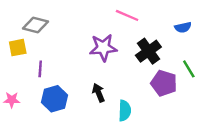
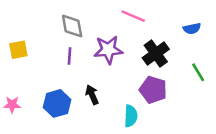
gray diamond: (35, 25) -> (72, 26), moved, turned 65
purple line: (40, 69) -> (70, 56), moved
purple pentagon: (164, 83) -> (153, 90), moved
black arrow: (98, 93) -> (92, 95), moved

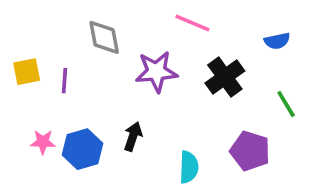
purple line: (70, 56) -> (64, 81), moved
purple pentagon: (153, 90) -> (250, 151), moved
black arrow: (92, 95) -> (133, 136), turned 42
pink star: (12, 105) -> (43, 142), moved

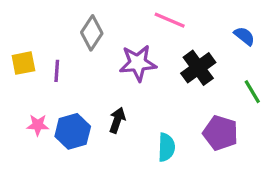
gray diamond: (104, 37) -> (92, 33), turned 44
blue semicircle: (277, 41) -> (244, 36), turned -130

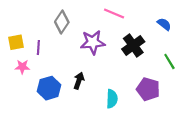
pink star: (38, 125) -> (22, 67), moved

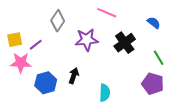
purple line: (38, 48) -> (36, 45), turned 48
pink star: (22, 67) -> (21, 63), size x1.5
purple pentagon: (148, 89) -> (153, 84), moved

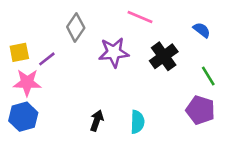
black arrow: (74, 76) -> (97, 121), moved
blue hexagon: (46, 83) -> (23, 117), moved

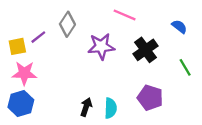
purple line: (47, 59) -> (38, 37), moved
purple pentagon: (200, 110) -> (150, 98), moved
cyan semicircle: (137, 122) -> (111, 108), moved

